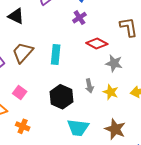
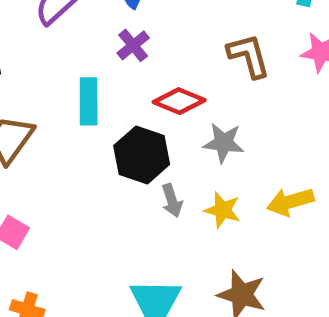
cyan rectangle: (56, 54) -> (89, 101), moved
black hexagon: (61, 97) -> (142, 155), moved

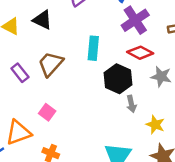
purple cross: (133, 45) -> (135, 20), moved, size x1.6
yellow star: (223, 210) -> (155, 125), moved

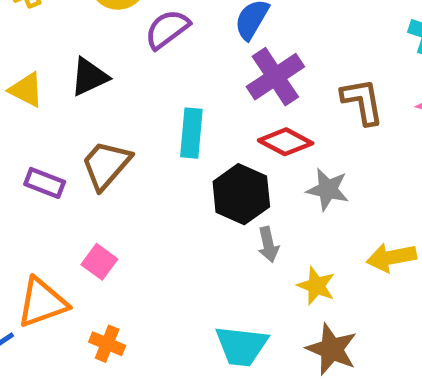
black triangle: (42, 20) -> (89, 77), turned -50
purple rectangle: (20, 73) -> (45, 183), turned -30

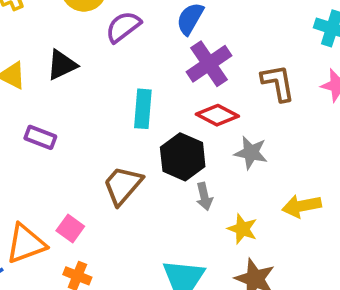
brown trapezoid: (106, 165) -> (123, 185), moved
purple rectangle: (45, 183) -> (40, 137), moved
pink square: (99, 262) -> (70, 229), moved

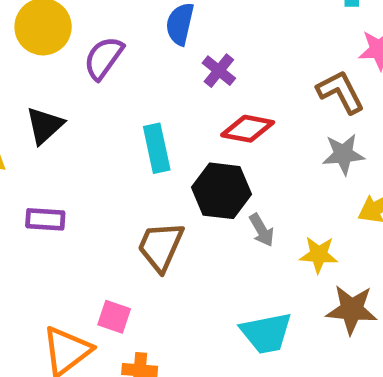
purple cross: (209, 64) -> (219, 71), size x0.6
brown L-shape: (278, 83) -> (341, 92), moved
gray star: (251, 153) -> (343, 154), moved

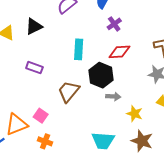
red diamond: (248, 129) -> (119, 52), turned -30
purple rectangle: (45, 219) -> (34, 68), moved
gray arrow: (262, 230) -> (113, 96), turned -72

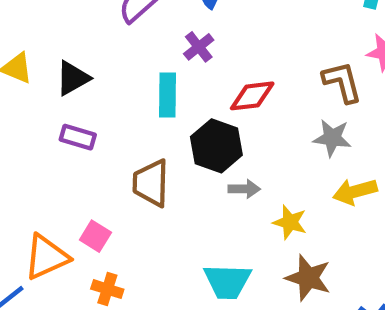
purple cross: (114, 24) -> (199, 47), moved
black triangle: (34, 26) -> (73, 78), moved
brown trapezoid: (69, 91) -> (151, 183), turned -35

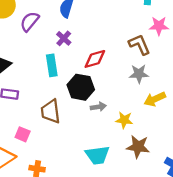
pink square: (95, 236) -> (23, 134), moved

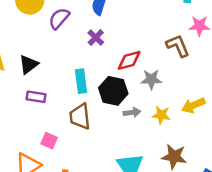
cyan rectangle: (52, 65) -> (81, 81), moved
gray star: (139, 74) -> (151, 79), moved
yellow star: (124, 120) -> (161, 115), moved

